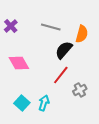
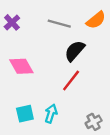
orange semicircle: (82, 34) -> (96, 20), moved, turned 36
gray cross: (80, 90) -> (94, 122), moved
cyan square: (22, 103) -> (25, 114), turned 35

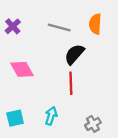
orange semicircle: (96, 20) -> (95, 24), turned 132
red line: (71, 80) -> (71, 83), turned -40
cyan square: (25, 114) -> (15, 118), moved

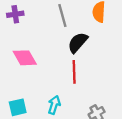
purple cross: (13, 26) -> (15, 14), turned 35
gray line: (59, 27) -> (62, 15), turned 60

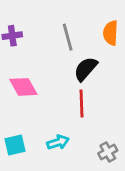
cyan arrow: (54, 105) -> (58, 142), turned 54

